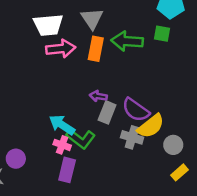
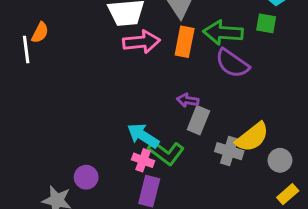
purple semicircle: (136, 110) -> (232, 63), moved

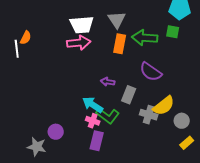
pink arrow: (142, 42) -> (79, 43), moved
purple semicircle: (232, 63) -> (151, 72), moved
purple arrow: (188, 100) -> (108, 82), moved

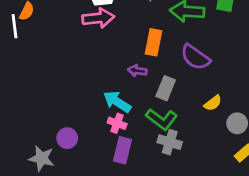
orange rectangle: (120, 44) -> (154, 42), moved
yellow semicircle: (164, 106) -> (213, 103), size x0.6
gray cross: (149, 115) -> (170, 142), moved
green L-shape: (108, 116) -> (162, 119), moved

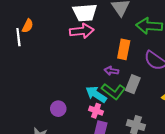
green L-shape: (162, 119) -> (113, 91), moved
purple circle: (67, 138) -> (58, 109), moved

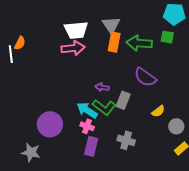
orange rectangle: (124, 49) -> (114, 42), moved
purple circle: (58, 109) -> (50, 124), size x1.6

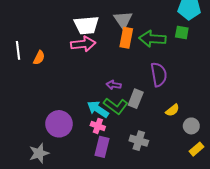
orange semicircle: (20, 43) -> (39, 58), moved
purple semicircle: (145, 77) -> (159, 74), turned -135
gray star: (31, 152) -> (39, 153), turned -30

